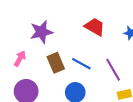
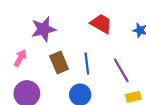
blue line: (81, 64) -> (87, 64), turned 54

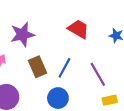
blue line: (87, 64) -> (64, 68), turned 36

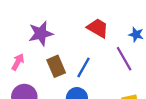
purple line: (98, 74) -> (124, 59), moved

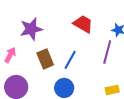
purple line: (124, 59) -> (107, 52), turned 45

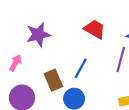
brown rectangle: (45, 59) -> (53, 80), moved

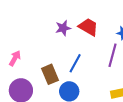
purple star: (38, 35) -> (63, 28), moved, size x0.7

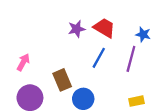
blue line: (75, 63) -> (99, 58), moved

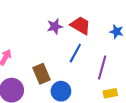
purple line: (131, 59) -> (102, 68), moved

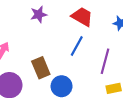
purple star: (55, 26) -> (39, 14), moved

